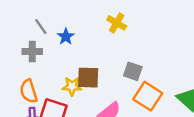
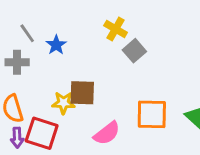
gray square: (133, 71) -> (134, 51), moved, turned 30
orange square: (148, 96) -> (152, 114), turned -32

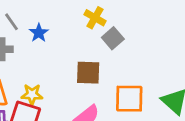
brown square: (82, 93) -> (88, 73), moved
yellow star: (63, 103) -> (32, 94), moved

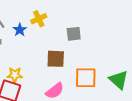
yellow cross: (95, 18) -> (39, 19), moved, turned 35
gray square: (113, 38) -> (74, 34), turned 35

